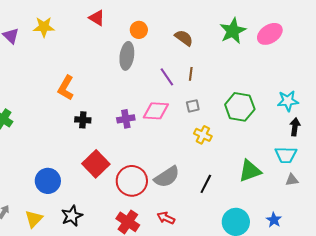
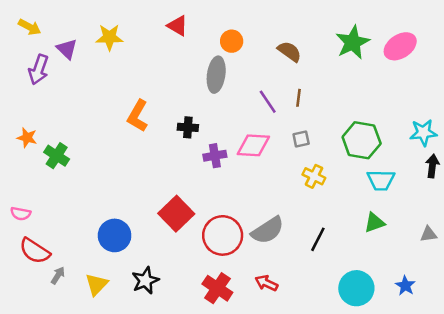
black cross: (83, 120) -> (188, 127), moved
cyan trapezoid: (286, 155) -> (381, 180), moved
green triangle: (250, 171) -> (374, 223), size x0.7

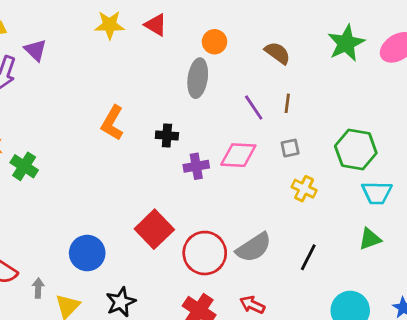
yellow star: (109, 37) -> (110, 25), moved
gray arrow: (58, 275) -> (38, 288), moved, turned -30

